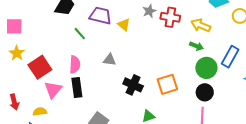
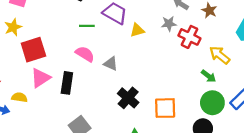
yellow triangle: (124, 25) -> (137, 30), turned 48
green line: (80, 34) -> (87, 26), turned -64
pink semicircle: (75, 65) -> (85, 54), moved, turned -78

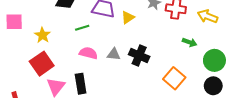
yellow star: (13, 27) -> (42, 35), moved
green arrow: (209, 76) -> (190, 42), moved
black cross: (128, 98) -> (139, 56), moved
orange square: (165, 108) -> (174, 78), turned -30

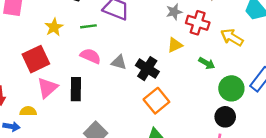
yellow triangle: (128, 17) -> (175, 45), moved
yellow star: (42, 35) -> (54, 27), moved
orange square: (174, 78) -> (156, 101), moved

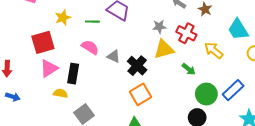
gray star: (174, 12) -> (159, 27), moved
yellow triangle: (175, 45) -> (164, 49), size x1.5
yellow semicircle: (28, 111) -> (60, 93), moved

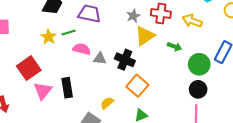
yellow star: (63, 18) -> (49, 37), moved
pink semicircle: (90, 47) -> (82, 49), moved
yellow semicircle: (60, 93) -> (107, 103), moved, turned -32

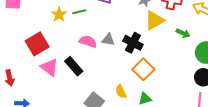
pink semicircle: (82, 49) -> (88, 42), moved
black rectangle: (67, 88) -> (74, 66), turned -36
pink triangle: (43, 91) -> (49, 67), turned -36
yellow semicircle: (107, 103) -> (121, 92), moved, turned -80

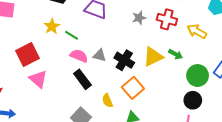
green line: (79, 12) -> (71, 35), moved, turned 40
yellow triangle: (154, 20) -> (153, 57), moved
black rectangle: (74, 66) -> (82, 79), moved
yellow semicircle: (121, 92) -> (107, 101), moved

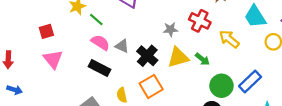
gray star: (139, 18) -> (170, 29), moved
red square: (28, 55) -> (46, 31), size x0.6
black rectangle: (82, 79) -> (100, 68), turned -36

